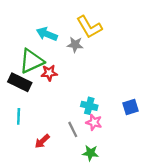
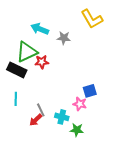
yellow L-shape: (89, 27) -> (92, 19), moved
cyan cross: (89, 106) -> (62, 117), moved
blue square: (130, 107) -> (90, 91), moved
gray line: (73, 129) -> (41, 110), moved

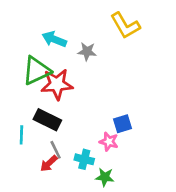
red star: (42, 62) -> (57, 84), size x1.6
black rectangle: (17, 70) -> (47, 120), moved

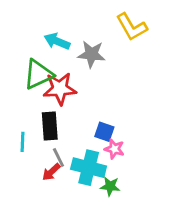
gray star: (87, 52) -> (91, 54), size x1.4
black rectangle: (47, 120) -> (50, 126), turned 60
blue square: (122, 124) -> (104, 132), moved, turned 36
cyan cross: (84, 159) -> (89, 168), size x1.6

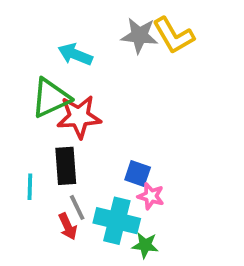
gray star: (91, 54) -> (139, 35), moved
red arrow: (51, 172) -> (68, 226), turned -72

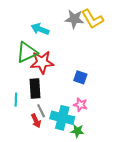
blue square: (138, 173) -> (80, 77), moved

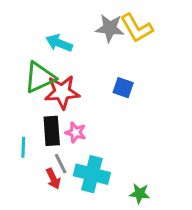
blue square: (80, 77) -> (123, 88), moved
pink star: (80, 105) -> (76, 132), moved
green star: (77, 131) -> (140, 194), moved

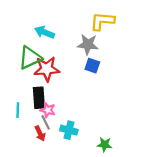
gray star: (110, 28) -> (88, 44), moved
yellow L-shape: (137, 28) -> (102, 21), turned 125
pink star: (76, 132) -> (48, 110), moved
cyan cross: (92, 174) -> (69, 130), size x0.7

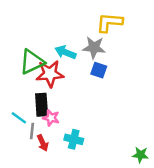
cyan arrow: (44, 32) -> (65, 52), moved
cyan line: (18, 110) -> (19, 118), turned -56
gray line: (46, 122) -> (32, 131), moved, turned 32
green star: (105, 145) -> (140, 155), moved

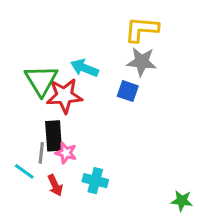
gray star: (94, 48) -> (142, 62), moved
green triangle: (32, 62) -> (41, 80), turned -36
cyan line: (19, 118) -> (24, 171), moved
gray line: (32, 131) -> (41, 153), moved

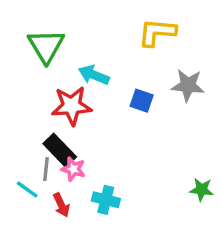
gray star: (142, 62) -> (188, 85), moved
green triangle: (41, 80) -> (46, 46), moved
black rectangle: (54, 136) -> (60, 150), turned -40
green star: (182, 201) -> (202, 190), moved

